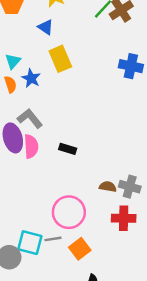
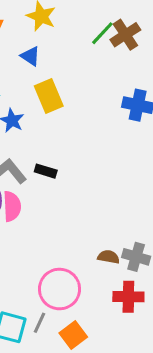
black rectangle: (68, 149) -> (46, 171), moved
gray line: (53, 239) -> (40, 323), turned -56

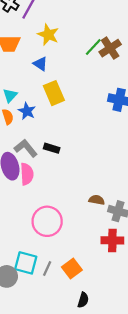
brown semicircle: (109, 257) -> (97, 200), moved
pink circle: (59, 289) -> (47, 221), moved
gray line: (40, 323) -> (47, 269), moved

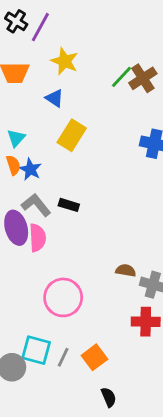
yellow rectangle: (54, 93) -> (72, 135), turned 55
blue star: (27, 111) -> (30, 169), moved
black semicircle: (83, 300) -> (109, 397), turned -40

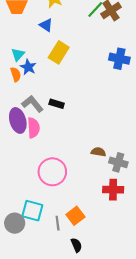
blue star: (30, 169) -> (28, 67), moved
gray line: (63, 357) -> (58, 223), moved, turned -32
black semicircle: (109, 397) -> (76, 245), moved

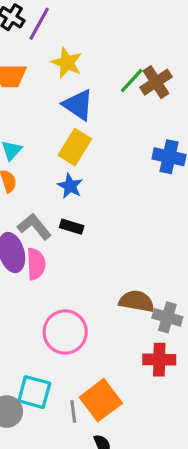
blue triangle: (46, 25) -> (78, 105), moved, size x1.5
blue star: (28, 67) -> (70, 186), moved
brown semicircle: (98, 152) -> (137, 301), size x1.5
orange square: (75, 216) -> (101, 400), size x1.4

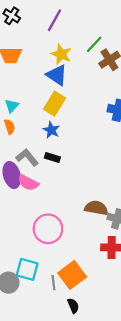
purple line: (39, 24) -> (55, 20), moved
yellow star: (67, 63) -> (61, 54), moved
green line: (132, 81) -> (94, 44), moved
pink semicircle: (36, 264) -> (28, 183), turned 120

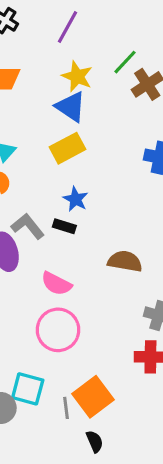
yellow rectangle: (55, 104) -> (68, 148), turned 30
blue star: (51, 130) -> (76, 199), moved
pink semicircle: (28, 183) -> (56, 284), moved
brown semicircle: (96, 208) -> (125, 261), moved

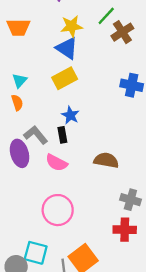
yellow star: (77, 76) -> (72, 26), turned -30
black rectangle: (64, 226) -> (62, 135), turned 63
pink semicircle: (56, 284) -> (57, 163), moved

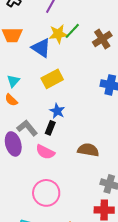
green line: (106, 16) -> (72, 31), moved
blue triangle: (67, 48) -> (41, 48), moved
orange semicircle: (17, 103) -> (11, 100), turned 152
black rectangle: (62, 135) -> (50, 128), turned 32

